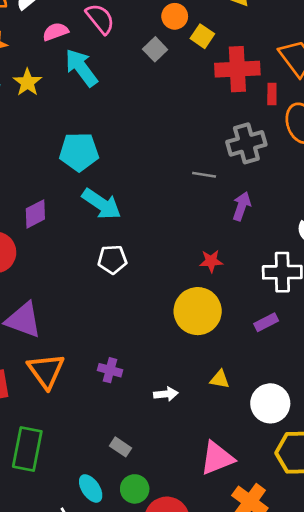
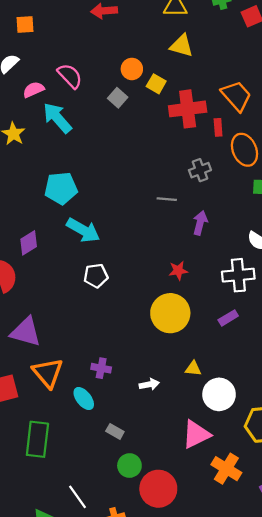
gray cross: (246, 143) -> (200, 170), size x0.7
white circle: (270, 403) -> (219, 394), moved
cyan ellipse: (91, 488) -> (84, 398), moved

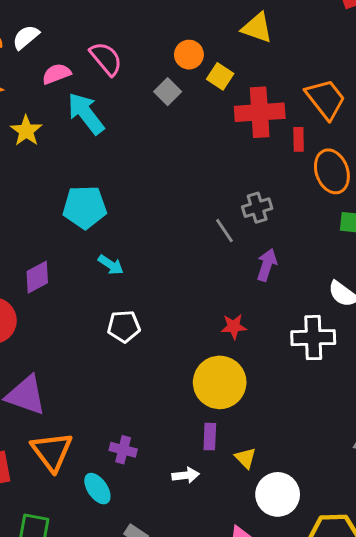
gray cross: (200, 170) -> (257, 208), moved
gray line: (167, 199) -> (224, 231), turned 48
cyan arrow: (83, 230) -> (111, 265), size x0.6
purple rectangle: (228, 318) -> (210, 437), moved, turned -60
yellow triangle: (193, 369) -> (245, 458), turned 36

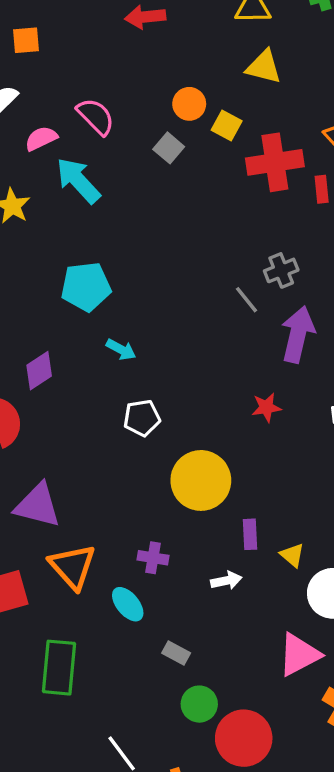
purple arrow: (267, 265) -> (298, 334), size x1.5
yellow circle: (220, 382) -> (201, 480), moved

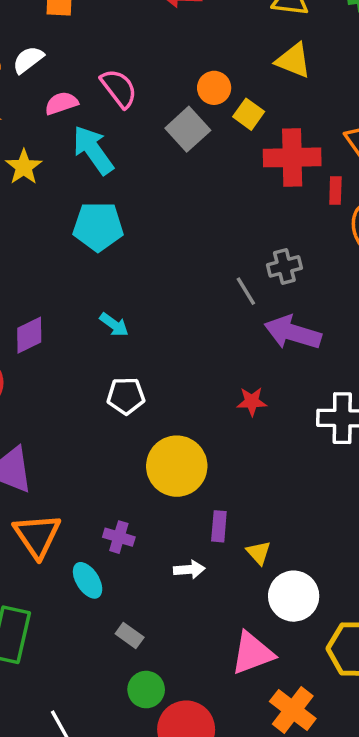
gray square: (169, 148) -> (188, 129), size x1.4
cyan pentagon: (86, 287) -> (98, 226), moved
purple arrow: (298, 334) -> (293, 333), turned -94

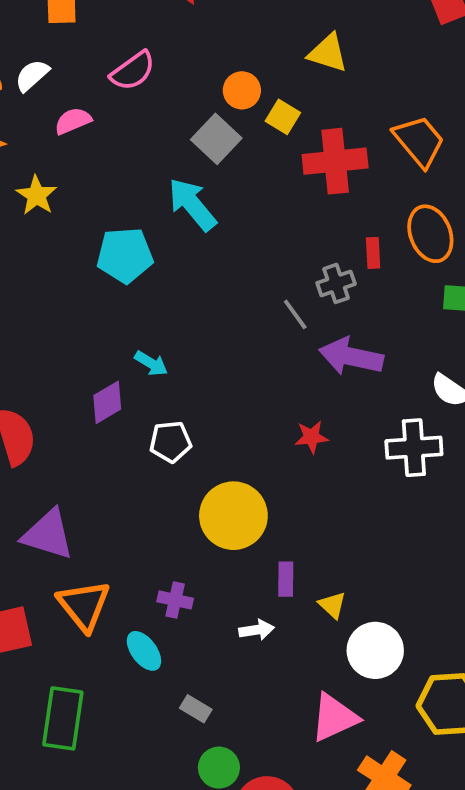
pink semicircle: (119, 88) -> (133, 71), moved, turned 96
cyan arrow: (93, 150) -> (192, 204), moved
red rectangle: (335, 190) -> (373, 253), moved
purple diamond: (29, 335) -> (107, 402), moved

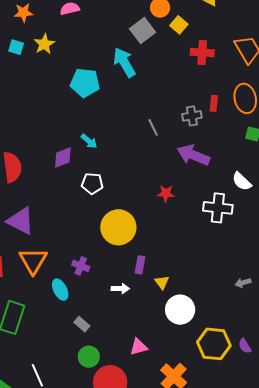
red cross: (335, 161) -> (202, 52), size x0.7
gray line: (295, 314) -> (153, 127), moved
pink triangle: (334, 718) -> (139, 347), moved, size x0.7

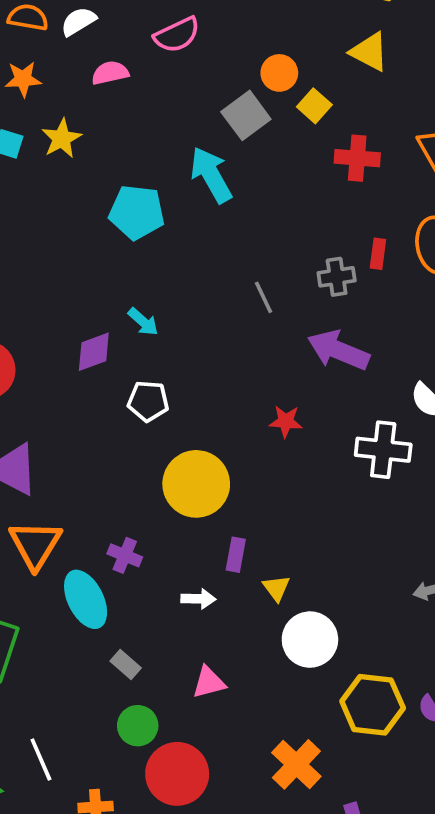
cyan ellipse: (60, 290) -> (86, 599), size x1.4
pink triangle: (139, 347) -> (209, 682), moved

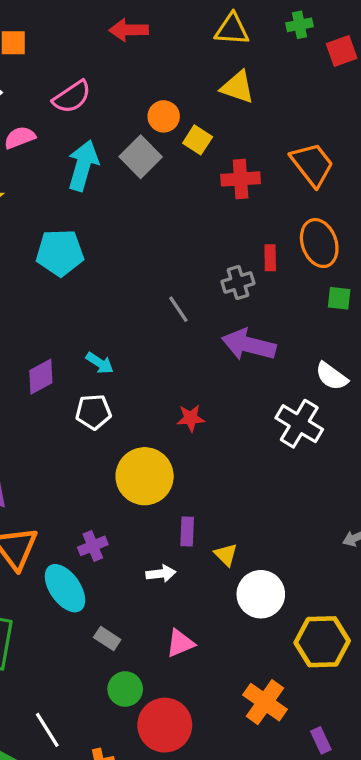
cyan arrow: (211, 175) -> (83, 166), moved, turned 54
cyan arrow: (143, 322) -> (100, 363), moved
red star: (286, 421) -> (191, 418), moved
white cross: (383, 450) -> (299, 424), turned 33
purple cross: (125, 555) -> (93, 546), turned -36

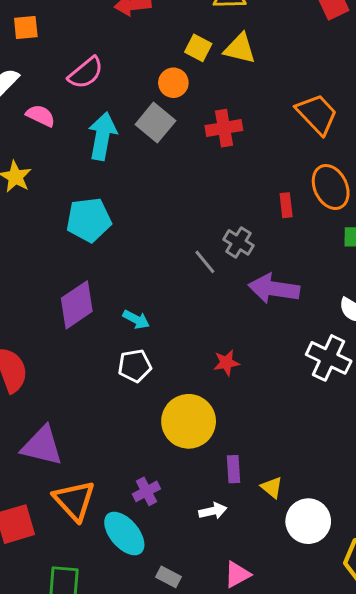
pink semicircle: (20, 138) -> (41, 116), turned 52
yellow square: (198, 140) -> (198, 48), moved
red cross: (241, 179) -> (224, 128), moved
gray cross: (238, 283) -> (239, 242), moved, turned -36
purple diamond: (41, 377) -> (77, 305), moved, size x1.4

